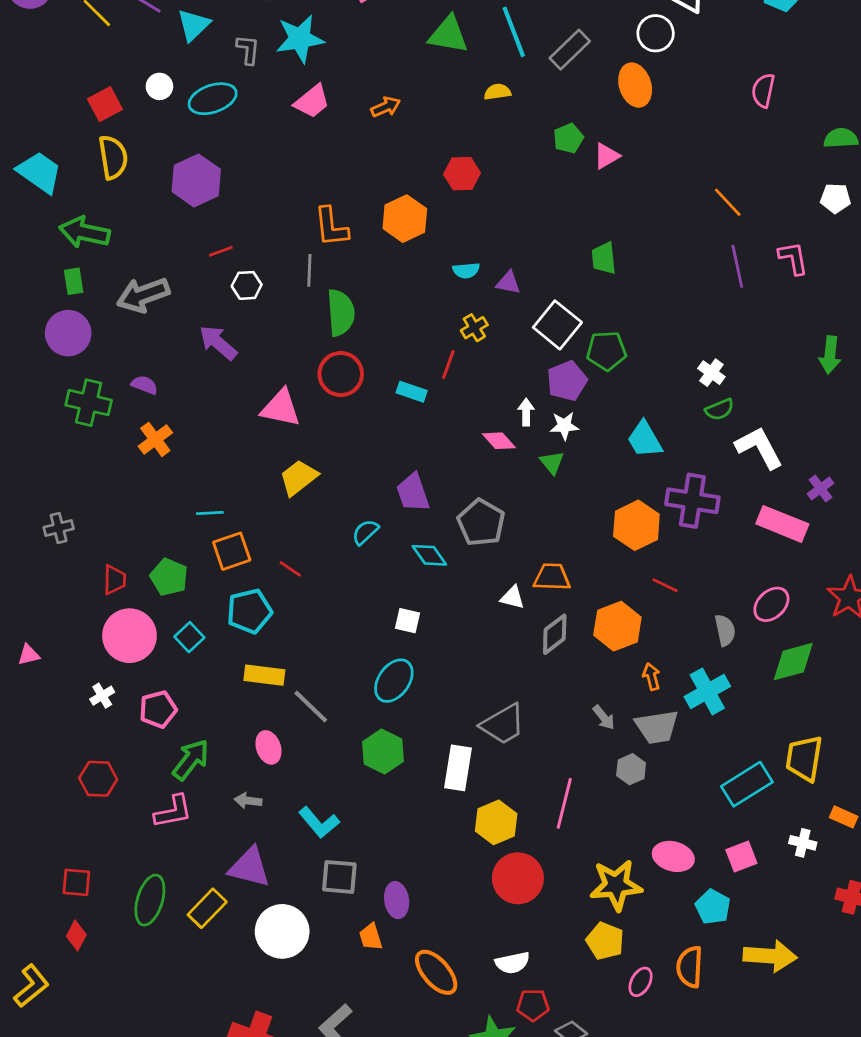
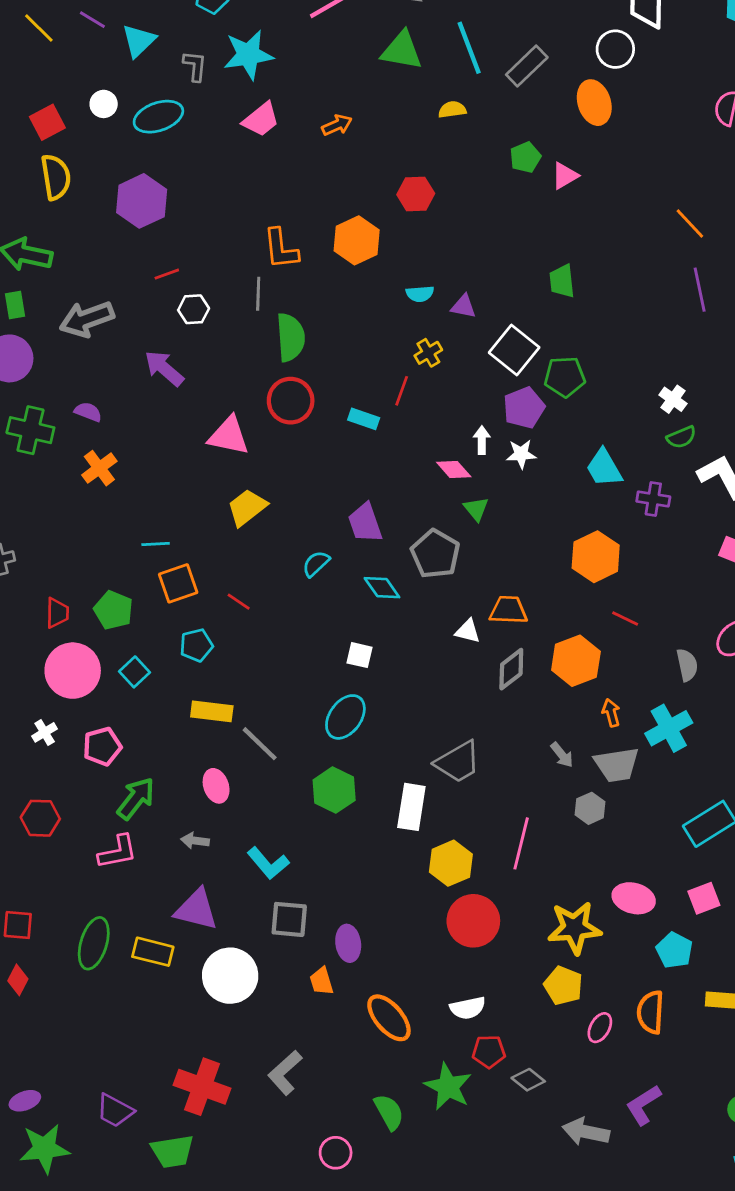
green triangle: (552, 463) -> (476, 509), moved
purple cross: (692, 501) -> (653, 499), moved, size x0.6
cyan pentagon: (249, 611) -> (196, 645), size x0.7
yellow rectangle: (207, 908) -> (153, 952), turned 60

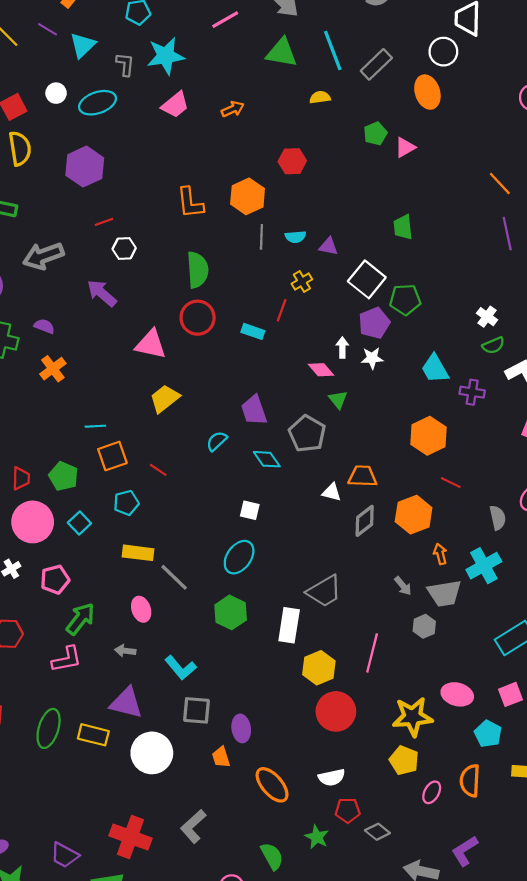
gray line: (258, 294) -> (261, 237), moved
green star: (448, 1087) -> (317, 837), size x0.7

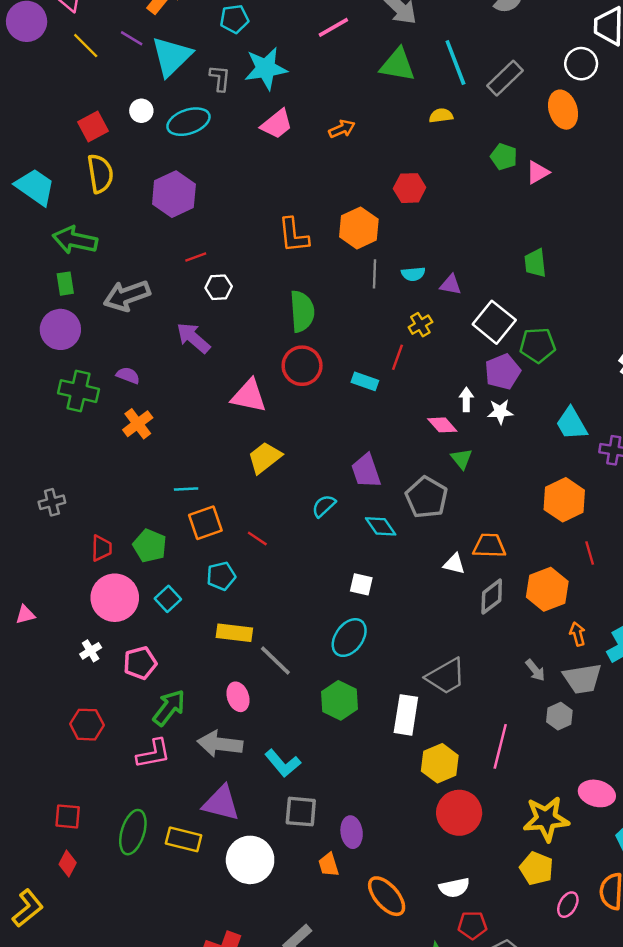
cyan triangle: (83, 45) -> (172, 56), size x1.4
green pentagon: (375, 134) -> (504, 157), turned -30
red line: (451, 483) -> (590, 553), turned 48
gray arrow: (125, 651) -> (220, 744), size x1.8

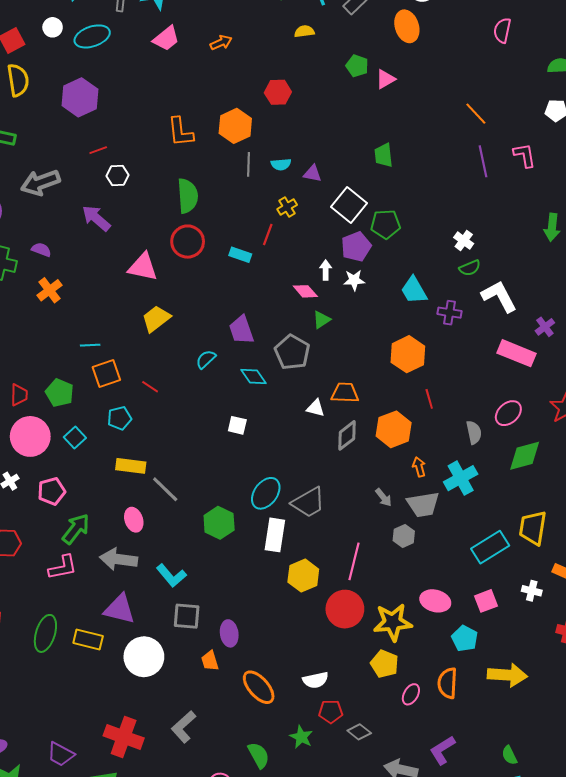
green triangle: (462, 459) -> (322, 320), turned 36
cyan ellipse: (349, 638) -> (266, 493), moved
red circle: (459, 813) -> (345, 609), moved

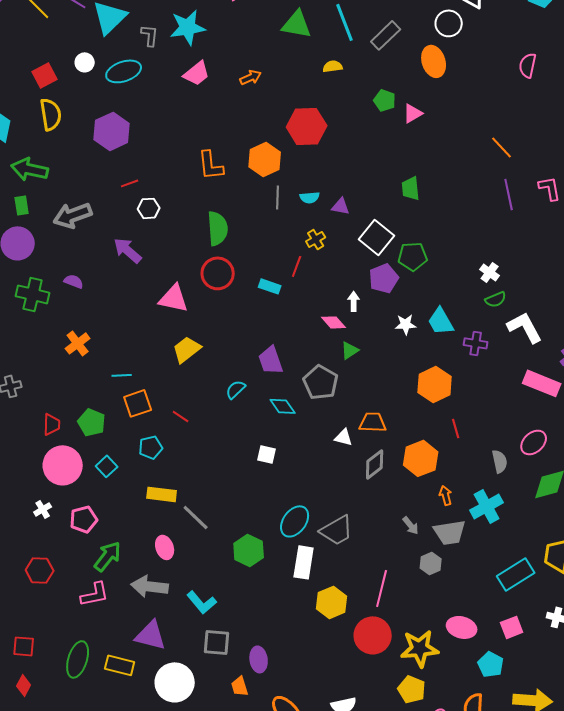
red hexagon: (278, 92) -> (307, 126), size x1.5
white star: (354, 280) -> (406, 324), moved
orange cross: (50, 290) -> (78, 343), moved

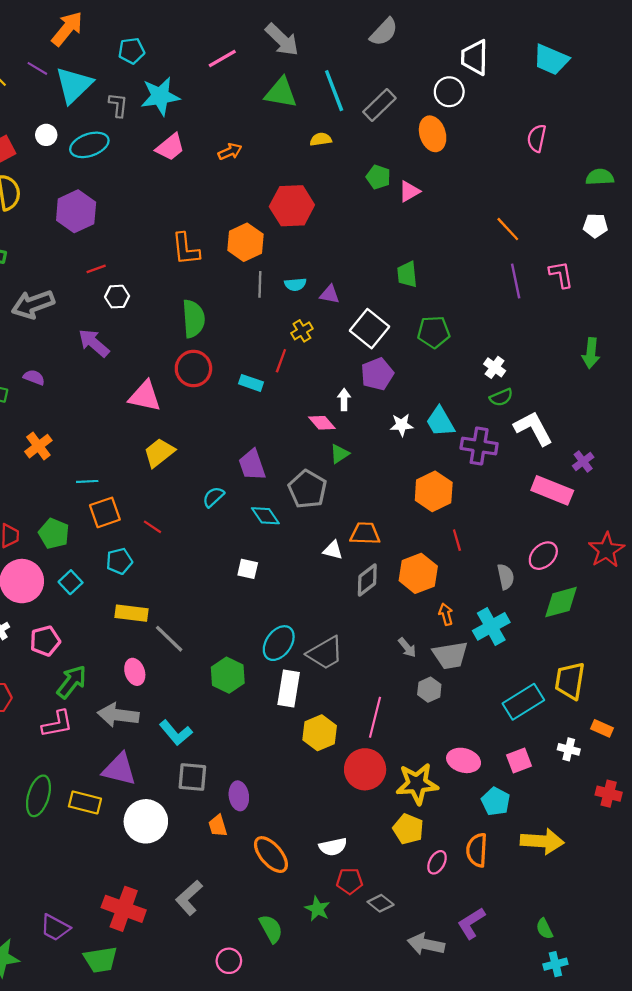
green pentagon: (413, 256) -> (434, 332), moved
purple cross: (476, 343) -> (479, 446), size x1.4

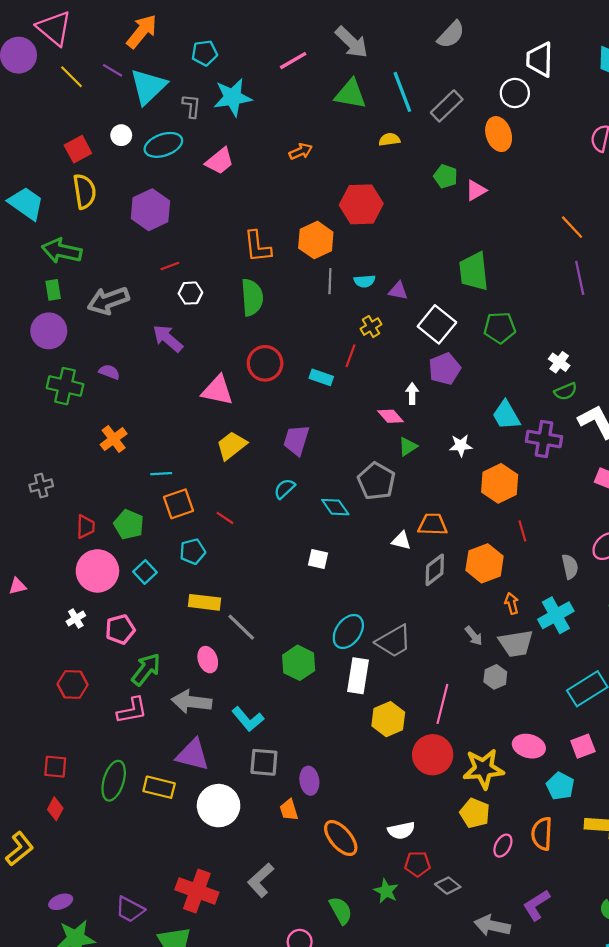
pink trapezoid: (170, 147) -> (220, 161), moved
green trapezoid: (407, 274) -> (474, 271), size x1.5
green semicircle: (193, 319) -> (252, 297), moved
white star: (402, 425) -> (461, 445), moved
purple trapezoid: (252, 465) -> (296, 440), moved, turned 36

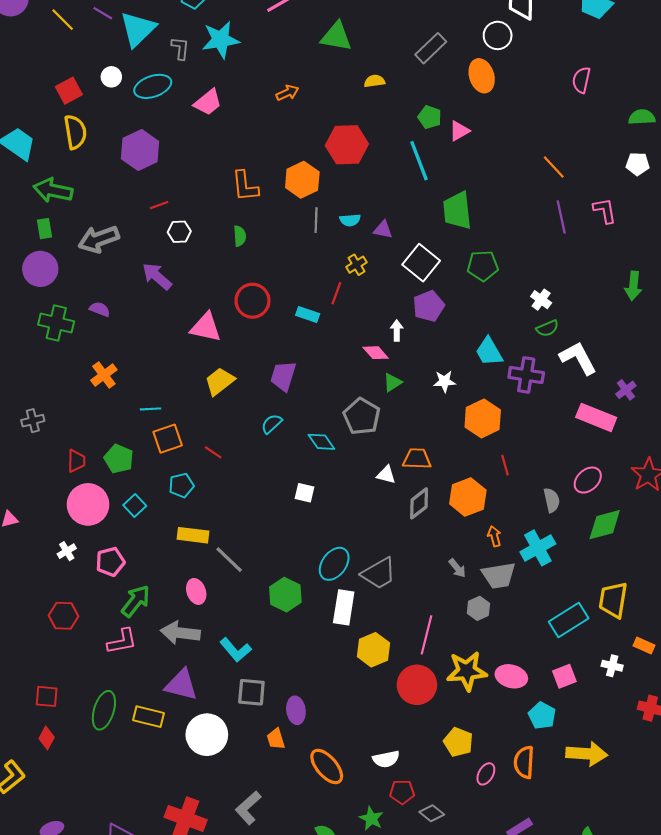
cyan line: (402, 92) -> (419, 161), moved
green semicircle: (252, 297) -> (240, 236), size x0.6
yellow star: (483, 769) -> (467, 671), moved

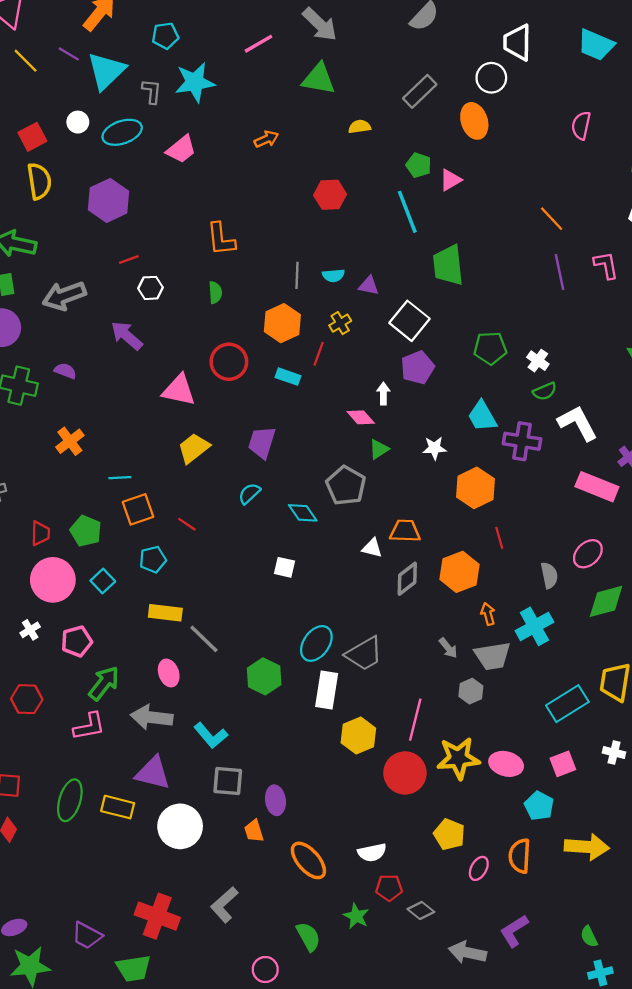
red hexagon: (347, 145) -> (330, 195), size x0.7
orange hexagon: (302, 180) -> (282, 323), moved
green pentagon: (483, 266) -> (490, 348), moved

